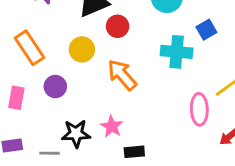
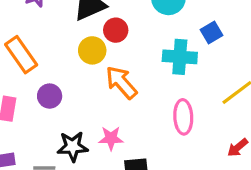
yellow circle: (82, 49) -> (92, 50), moved
pink ellipse: (199, 109) -> (183, 117), moved
pink star: (112, 126) -> (111, 138), turned -30

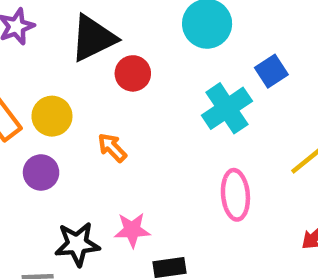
yellow circle: (92, 50) -> (52, 116), moved
cyan cross: (180, 57) -> (227, 108), turned -36
orange arrow: (121, 82) -> (112, 148), moved, size x0.6

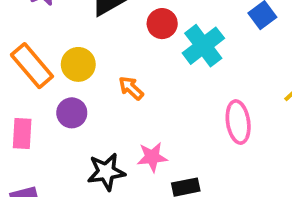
red circle: (133, 73) -> (162, 24), moved
cyan cross: (227, 108) -> (203, 46), moved

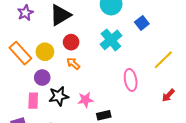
red circle: (162, 24) -> (71, 42), moved
pink rectangle: (22, 133) -> (33, 101), moved
black star: (106, 172) -> (59, 96), moved

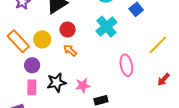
purple circle: (42, 78) -> (32, 65), moved

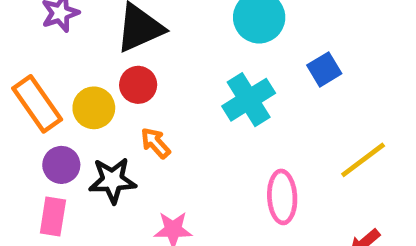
red circle: (68, 30) -> (138, 85), moved
black star: (56, 82) -> (112, 180), moved

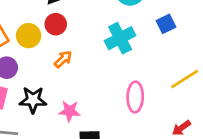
orange arrow: (155, 143) -> (63, 59), turned 84
black star: (112, 180) -> (33, 100), moved

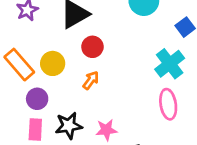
red circle: (56, 24) -> (92, 47), moved
cyan cross: (120, 38) -> (170, 64), moved

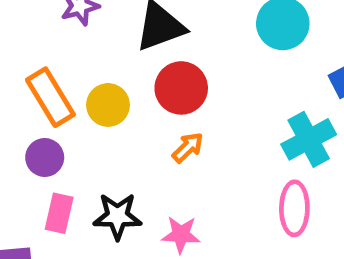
red circle: (92, 47) -> (181, 88), size x1.4
orange arrow: (91, 80) -> (188, 148), moved
purple circle: (37, 99) -> (45, 158), moved

